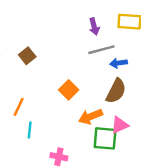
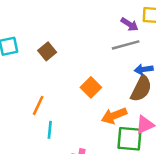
purple arrow: (94, 27) -> (130, 24), moved, turned -42
blue arrow: (118, 63) -> (144, 69), moved

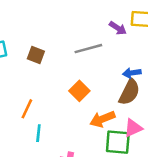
gray line: (126, 45) -> (88, 49), moved
brown square: (47, 51) -> (36, 55), turned -30

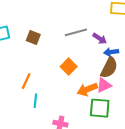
purple arrow: (118, 28) -> (100, 39), moved
pink triangle: (133, 128) -> (104, 85), moved

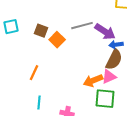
purple arrow: (100, 39) -> (105, 32), size x1.5
orange square: (69, 67) -> (57, 40), moved
cyan line: (35, 101) -> (39, 103), moved

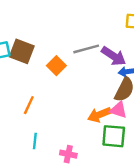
brown square: (41, 31) -> (22, 51), moved, size x1.5
pink triangle: (109, 77) -> (118, 110), turned 42

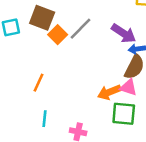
gray line: (86, 49) -> (80, 29), moved, turned -30
brown square: (22, 51) -> (42, 18), moved
orange square: (56, 66) -> (58, 35), moved

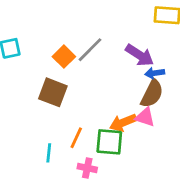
brown square: (42, 18) -> (53, 92), moved
orange line: (39, 83) -> (76, 138), moved
green square: (124, 114) -> (109, 142), moved

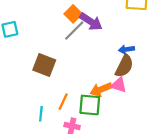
purple arrow: (140, 55) -> (91, 22), moved
orange square: (64, 57) -> (73, 14), moved

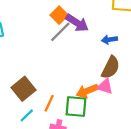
blue arrow: (126, 49) -> (109, 40), moved
brown square: (44, 65) -> (23, 89), moved, turned 30
cyan line: (41, 114) -> (27, 115), turned 40

